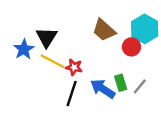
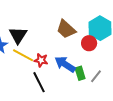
blue arrow: (103, 89) -> (65, 64), moved
black line: (72, 94) -> (39, 82), turned -45

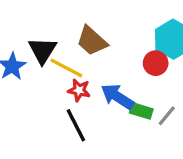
brown trapezoid: (66, 29) -> (92, 41), moved
yellow line: (23, 55) -> (66, 68), moved
green rectangle: (80, 73) -> (141, 111), turned -56

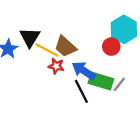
brown trapezoid: (92, 41) -> (65, 47), moved
green rectangle: (141, 111) -> (101, 81), size x1.5
black line: (76, 125) -> (81, 91), moved

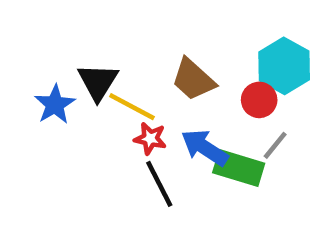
brown trapezoid: (65, 47) -> (193, 79), moved
gray line: (119, 84) -> (275, 145), moved
black line: (81, 91) -> (159, 184), moved

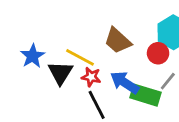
black triangle: (98, 82) -> (60, 73), moved

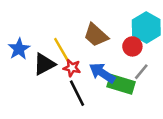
yellow line: (80, 57) -> (62, 50), turned 32
black triangle: (60, 73) -> (44, 64), turned 30

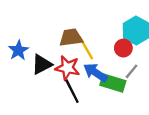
brown trapezoid: (96, 35) -> (71, 38), moved, turned 130
yellow line: (62, 50) -> (86, 48), moved
red star: (72, 68) -> (67, 68), size x1.5

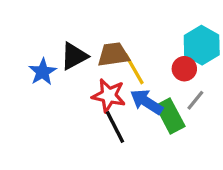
black triangle: (42, 64) -> (74, 56), moved
green rectangle: (113, 83) -> (170, 116), turned 45

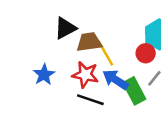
black triangle: (74, 56) -> (65, 28), moved
blue star: (43, 72) -> (44, 75), moved
black line: (115, 127) -> (90, 100), turned -44

